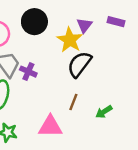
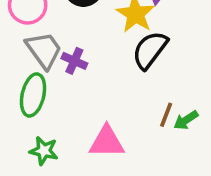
brown line: (73, 102) -> (166, 115), moved

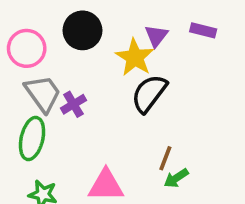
purple cross: (74, 61) -> (73, 104), turned 35
green arrow: (186, 120) -> (176, 178), moved

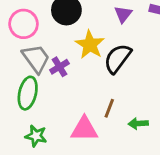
yellow star: (135, 57) -> (90, 45), moved
brown line: (165, 158) -> (109, 108), moved
green arrow: (176, 178) -> (138, 123), turned 30

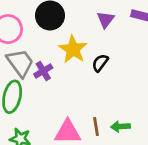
black semicircle: (118, 58) -> (100, 63), size x0.6
brown line: (109, 108) -> (96, 127), moved, turned -30

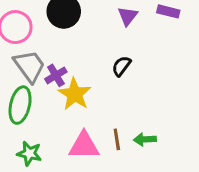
yellow star: (73, 49) -> (75, 94), moved

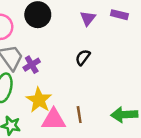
yellow star: (75, 94) -> (39, 100), moved
green arrow: (145, 139) -> (124, 115), moved, size x1.5

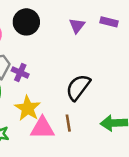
black semicircle: (83, 57) -> (78, 87), moved, size x1.6
purple cross: (32, 65) -> (20, 73), turned -35

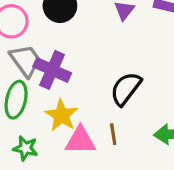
purple cross: (20, 73) -> (52, 70), size x1.6

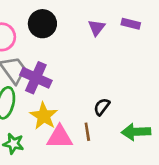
black semicircle: (126, 89) -> (102, 107), moved, size x0.6

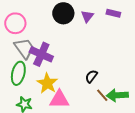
black circle: (42, 24) -> (63, 13), moved
brown line: (87, 132) -> (102, 95), moved, turned -32

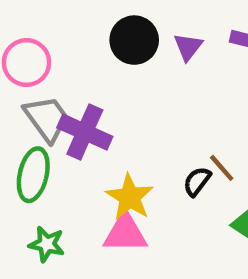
yellow star: (47, 83) -> (130, 197), moved
brown line: (102, 95) -> (222, 168), moved

